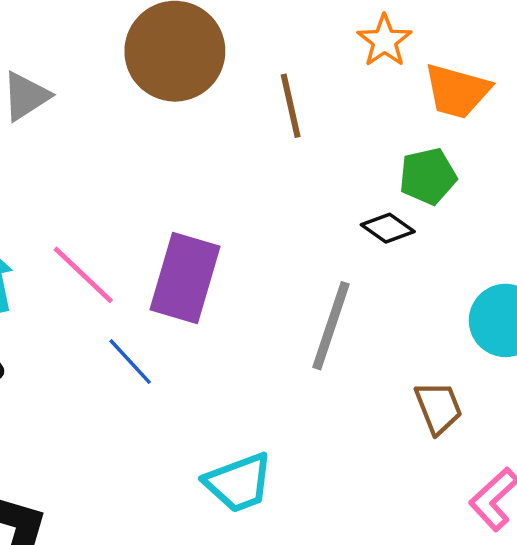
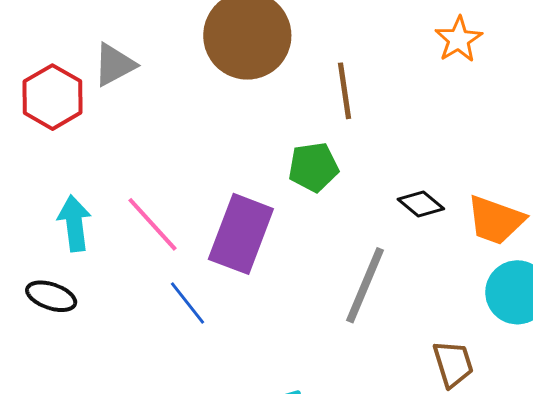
orange star: (384, 41) -> (459, 39), moved
orange trapezoid: (457, 91) -> (496, 220), moved
green pentagon: (428, 176) -> (313, 167), moved

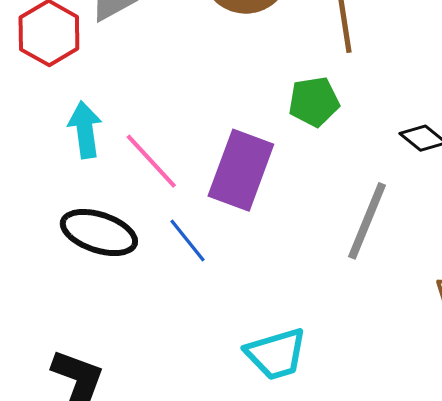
cyan arrow: (74, 223) -> (85, 130), moved
black ellipse: (51, 296) -> (99, 233), moved, size x1.5

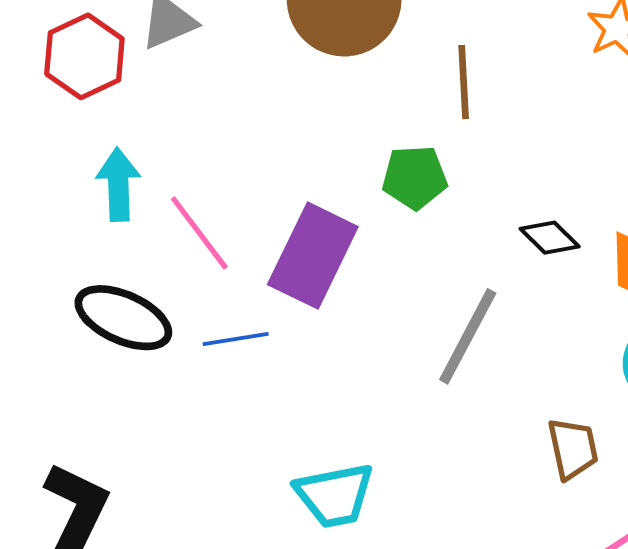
blue line: (188, 240) -> (236, 339), turned -66

